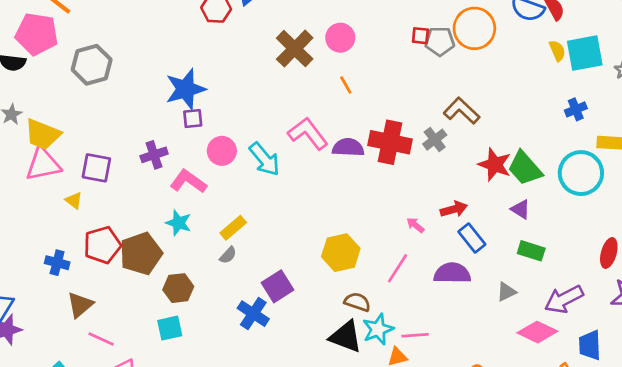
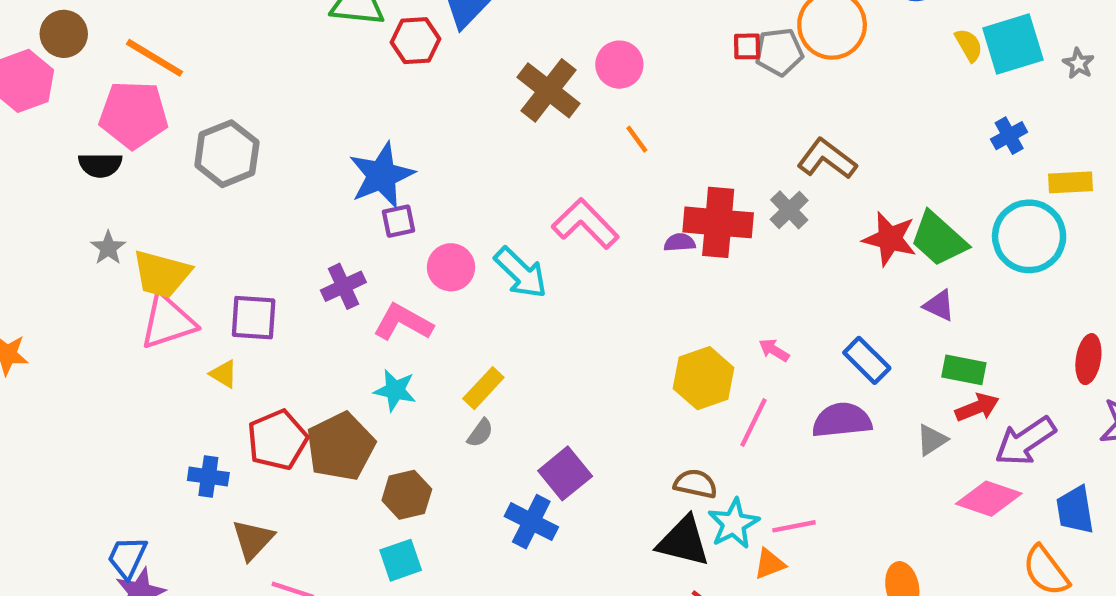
purple semicircle: (348, 147) -> (680, 243), moved, size x0.6
red arrow: (454, 209) -> (977, 407), moved
yellow hexagon: (341, 253) -> (704, 378), moved

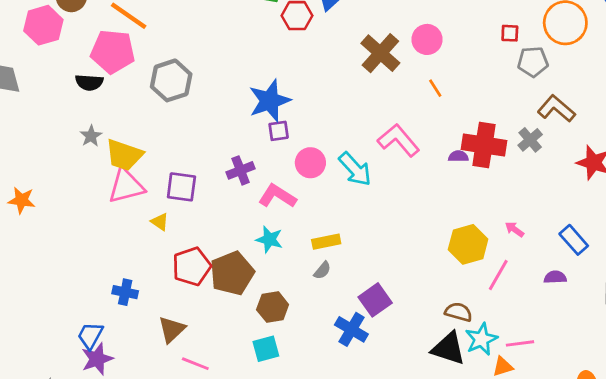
gray pentagon: (779, 52) -> (533, 62), moved
yellow rectangle: (483, 388) -> (326, 242), turned 32
purple semicircle: (842, 420) -> (555, 277), size x0.6
blue cross: (208, 476) -> (125, 292), moved

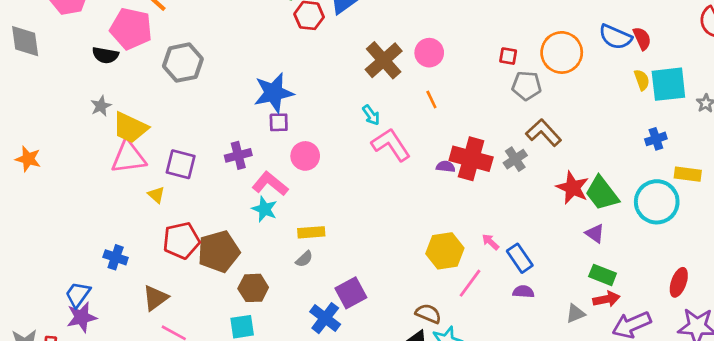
cyan arrow: (355, 169) -> (371, 115), moved, size x0.6
cyan star: (269, 239) -> (265, 209), moved
blue rectangle: (574, 240) -> (520, 258), moved

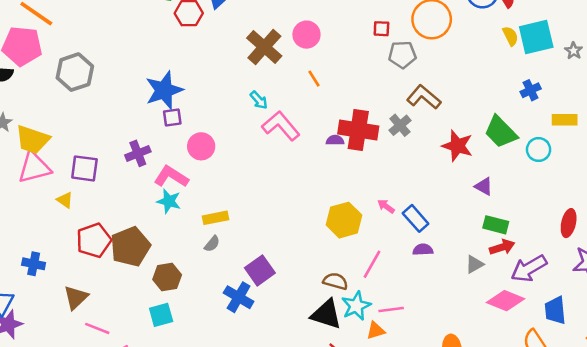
green trapezoid: (602, 193) -> (501, 132), moved
cyan circle: (657, 202) -> (539, 150), size x0.6
pink line: (470, 283) -> (372, 264), moved

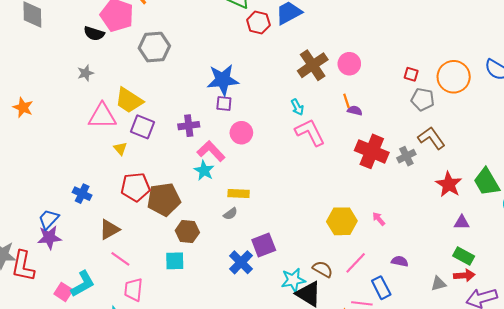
yellow trapezoid: (32, 140) -> (129, 100), moved
purple semicircle: (335, 140) -> (355, 111), moved
purple triangle: (484, 186) -> (462, 223), turned -42
blue rectangle: (416, 218) -> (381, 288), moved
cyan star: (356, 306) -> (293, 280), moved

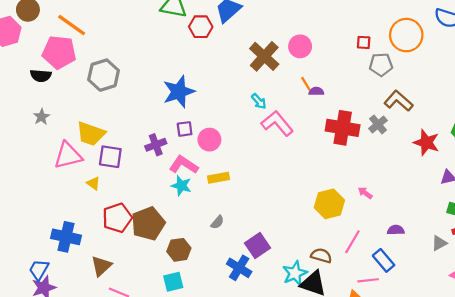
purple square: (224, 104) -> (185, 129), moved
yellow rectangle: (239, 193) -> (218, 178), moved
blue cross: (82, 194) -> (66, 237), size x1.5

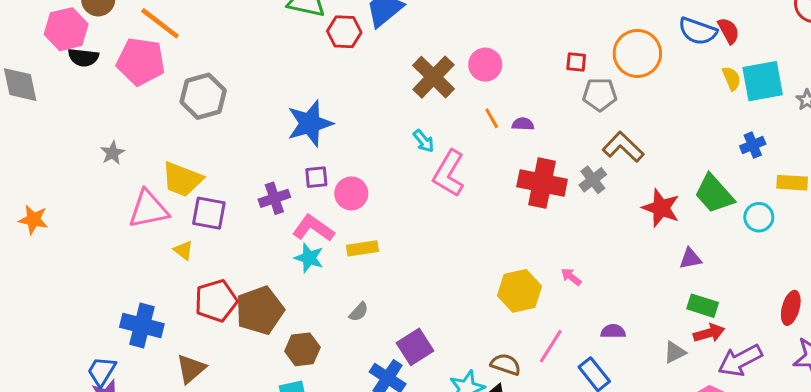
black semicircle: (41, 76) -> (83, 57), moved
purple semicircle: (316, 91) -> (523, 124), moved
pink L-shape: (277, 123) -> (449, 173), turned -112

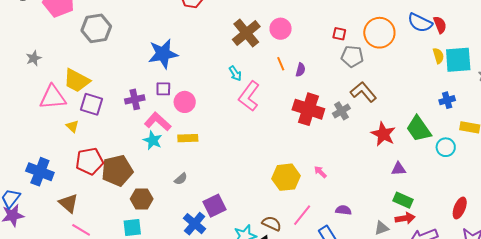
purple semicircle: (523, 124) -> (300, 70), turned 96
brown triangle: (191, 369) -> (68, 203), turned -45

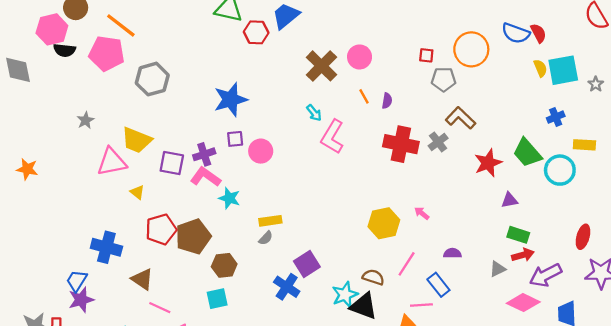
purple square: (91, 104) -> (172, 163), moved
pink L-shape: (158, 122) -> (206, 177), moved
red star: (383, 134) -> (488, 163), turned 30
yellow rectangle: (188, 138) -> (270, 221), moved
cyan circle: (446, 147) -> (560, 170), size x1.4

